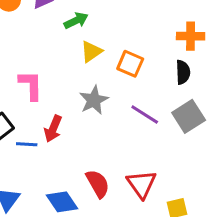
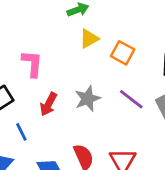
gray star: (94, 100) -> (88, 99), moved
blue line: (27, 144) -> (21, 132), moved, turned 54

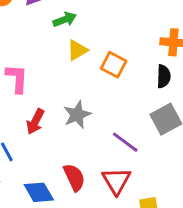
purple line: (131, 99) -> (125, 142), moved

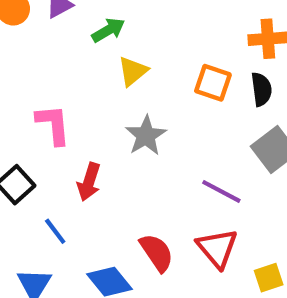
orange square: (114, 65) -> (213, 83), moved
gray star: (77, 115) -> (146, 136), moved

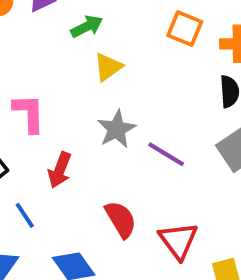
orange square: (213, 83) -> (185, 29), moved
purple line: (221, 191) -> (166, 154), moved
red semicircle: (157, 253) -> (121, 219), moved

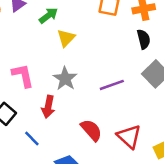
gray star: (117, 129) -> (65, 79), moved
purple line: (166, 154) -> (112, 85), turned -40

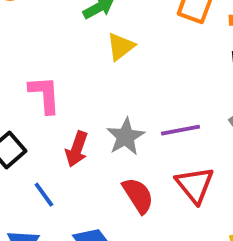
gray star: (65, 79) -> (126, 137), moved
red triangle: (129, 137) -> (195, 185), moved

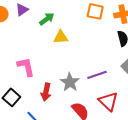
yellow triangle: (121, 47) -> (61, 37), turned 42

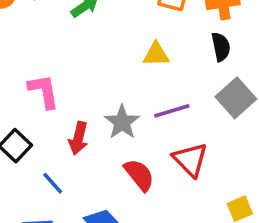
yellow triangle: (61, 37) -> (156, 54), moved

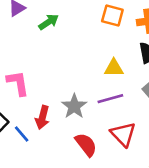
yellow triangle: (156, 54) -> (114, 68), moved
blue line: (53, 183) -> (22, 134), moved

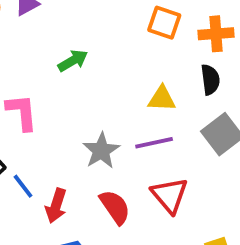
green arrow: (49, 22) -> (73, 61), moved
red arrow: (42, 117) -> (56, 206), moved

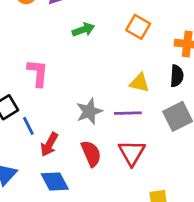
orange square: (164, 23) -> (138, 27), moved
green arrow: (73, 61) -> (83, 30), moved

